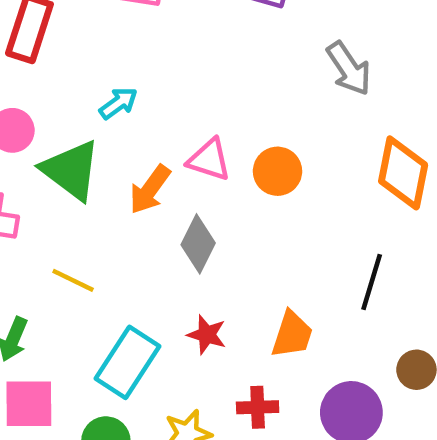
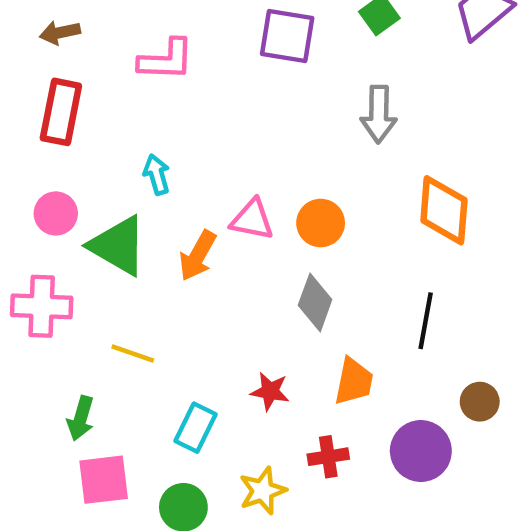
gray arrow: (349, 69) -> (379, 114), turned 42
cyan arrow: (118, 103) -> (157, 175), turned -63
gray diamond: (198, 244) -> (315, 302), moved
cyan rectangle: (128, 362) -> (196, 428), size x0.7

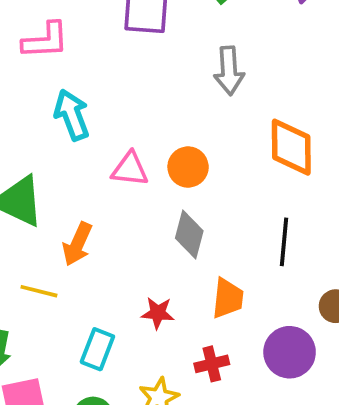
cyan arrow: (157, 175) -> (72, 115), moved, size x1.5
orange arrow: (198, 256) -> (77, 244), moved

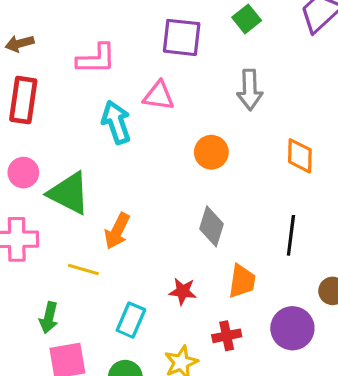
orange diamond: (291, 147) -> (300, 156), size x0.7
orange circle: (188, 167) -> (211, 152), moved
pink triangle: (130, 169) -> (159, 96), moved

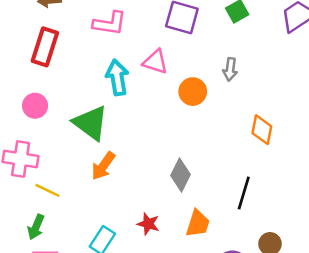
gray arrow: (250, 90) -> (230, 69), size x0.7
orange circle: (211, 152) -> (193, 92), moved
green triangle: (69, 193) -> (91, 123), moved
yellow line: (83, 270) -> (47, 190), moved

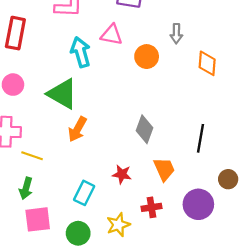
orange diamond: (262, 130) -> (207, 63), moved
orange trapezoid: (198, 224) -> (164, 169), turned -35

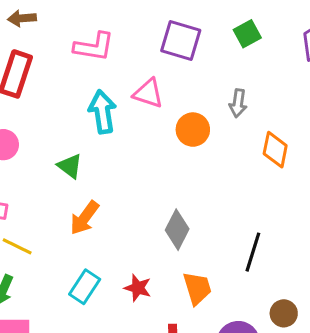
green triangle: (62, 94) -> (70, 166), size x0.6
cyan rectangle: (84, 193) -> (85, 287), moved

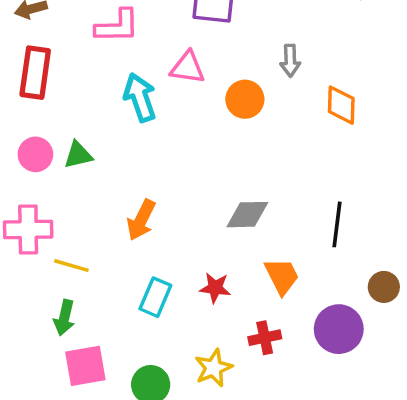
green triangle: (70, 166) -> (78, 155), moved, turned -40
gray diamond: (177, 230) -> (247, 215), turned 72

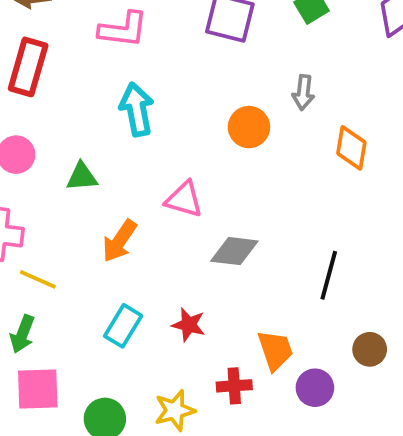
pink triangle: (188, 68) -> (184, 199), moved
green triangle: (78, 155) -> (82, 177), moved
orange trapezoid: (282, 276) -> (275, 350), moved
purple circle: (339, 329) -> (315, 388), size x0.7

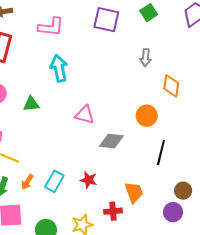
orange circle: (249, 127) -> (147, 116), moved
orange arrow: (120, 241) -> (27, 182), moved, size x0.7
purple circle: (315, 388) -> (173, 212), moved

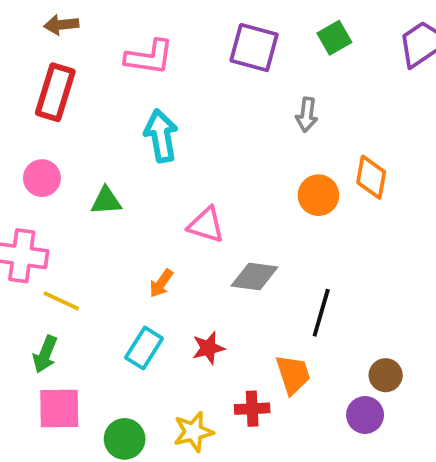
gray arrow: (146, 58) -> (307, 115), moved
orange circle: (147, 116) -> (318, 195), moved
black line: (161, 152) -> (321, 313), moved
red star: (88, 180) -> (208, 348), turned -30
orange arrow: (27, 182) -> (161, 283), moved

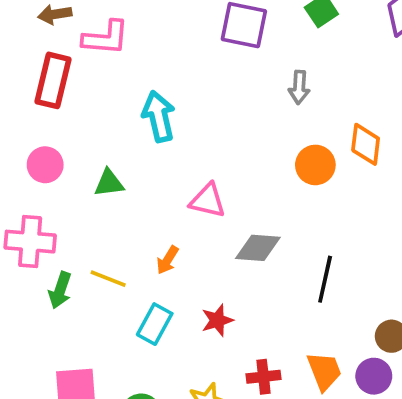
pink L-shape: (149, 57) -> (106, 38), moved
yellow line: (61, 301) -> (108, 279), moved
green arrow: (45, 354) -> (60, 290), moved
orange trapezoid: (293, 375) -> (324, 371), moved

